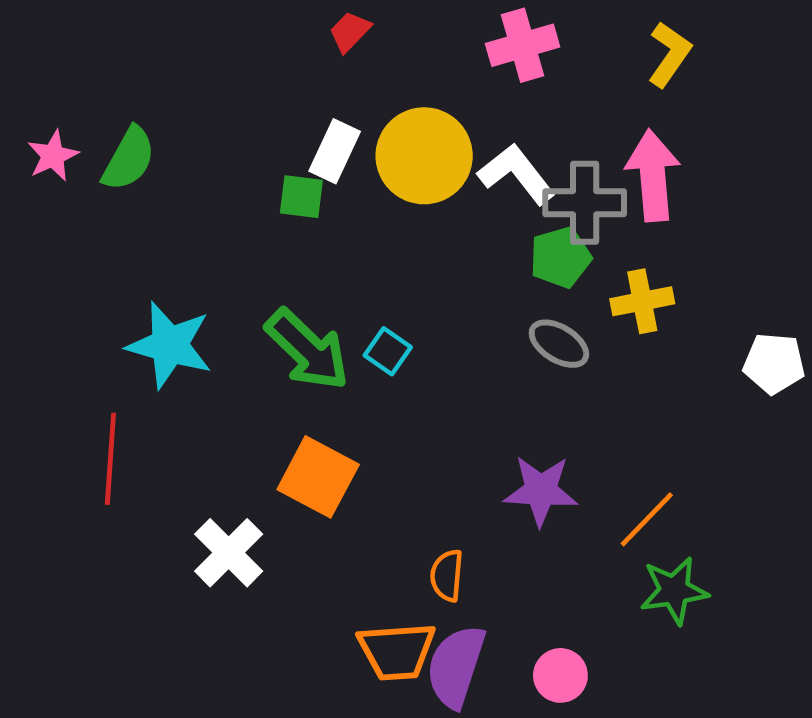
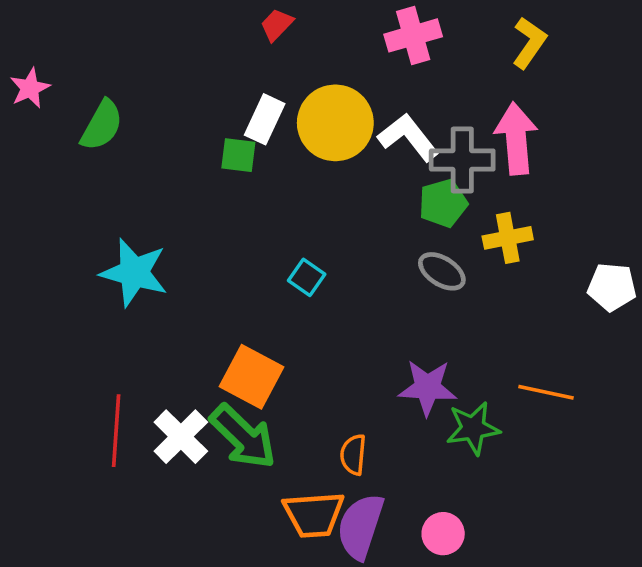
pink star: (53, 156) -> (30, 88), moved
green arrow: (307, 350) -> (243, 437), moved
red line: (110, 459) -> (116, 431), moved
orange line: (647, 519) -> (546, 392), moved, turned 58
green star: (674, 591) -> (473, 428), moved

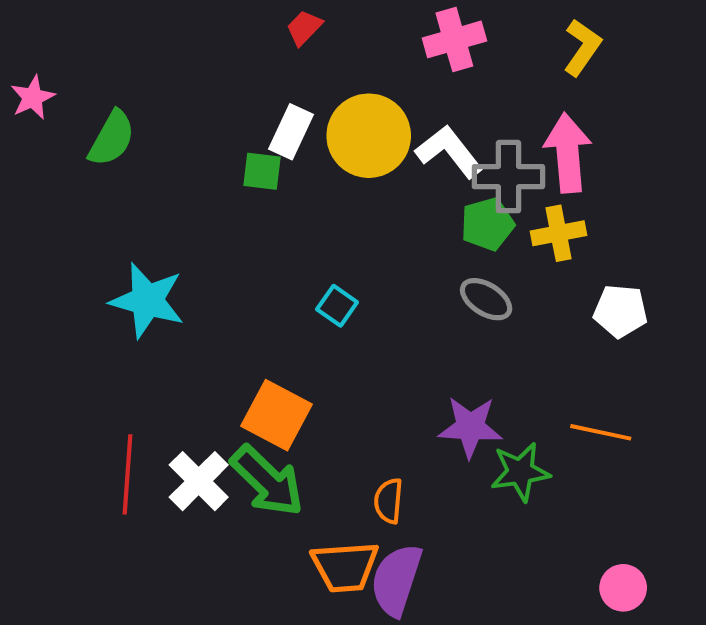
yellow cross: (508, 238) -> (559, 233), moved
white pentagon: (612, 287) -> (620, 311), moved
pink circle: (443, 534) -> (623, 588), moved

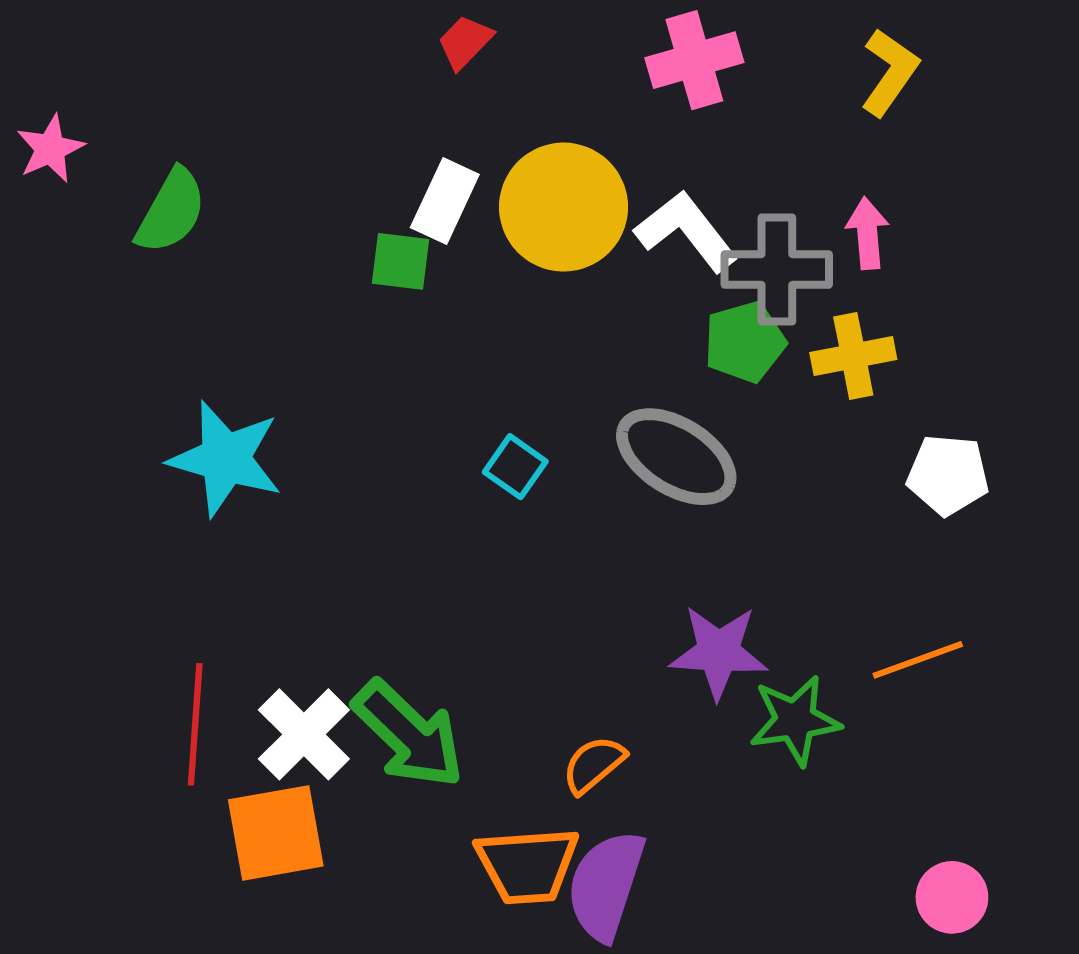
pink arrow: (568, 153) -> (867, 233), size x0.6
gray ellipse: (486, 299) -> (676, 457), moved, size x1.5
orange square: (276, 415) -> (276, 833), moved, turned -38
orange line: (601, 432) -> (918, 660), turned -32
orange semicircle: (389, 501) -> (594, 765), turned 45

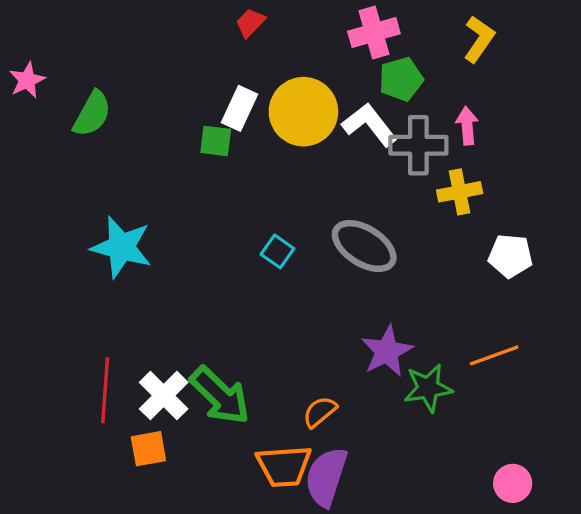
green pentagon: (745, 342) -> (401, 79), moved
purple star: (719, 652) -> (387, 351), turned -30
orange square: (276, 833) -> (148, 449), size x0.7

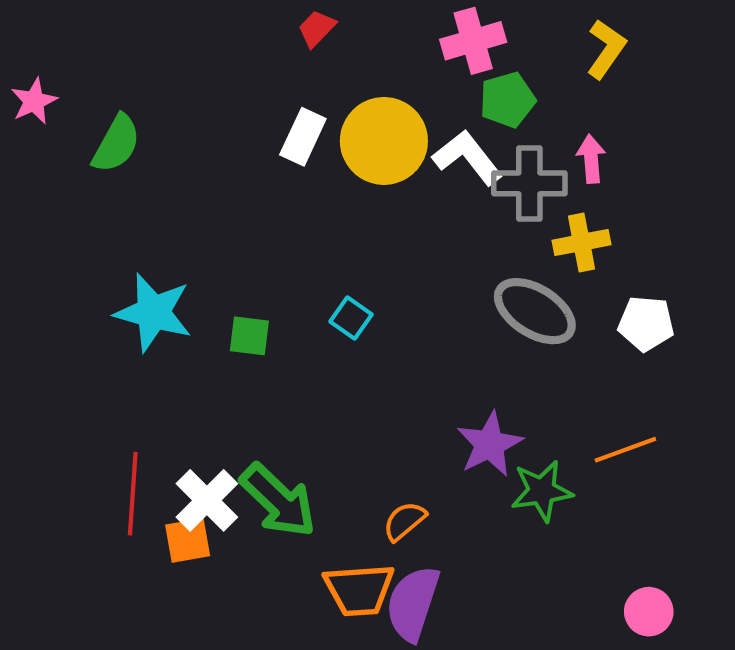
green square: (216, 141) -> (249, 336), moved
gray ellipse: (364, 246) -> (535, 311), moved
orange square: (148, 449) -> (188, 540), moved

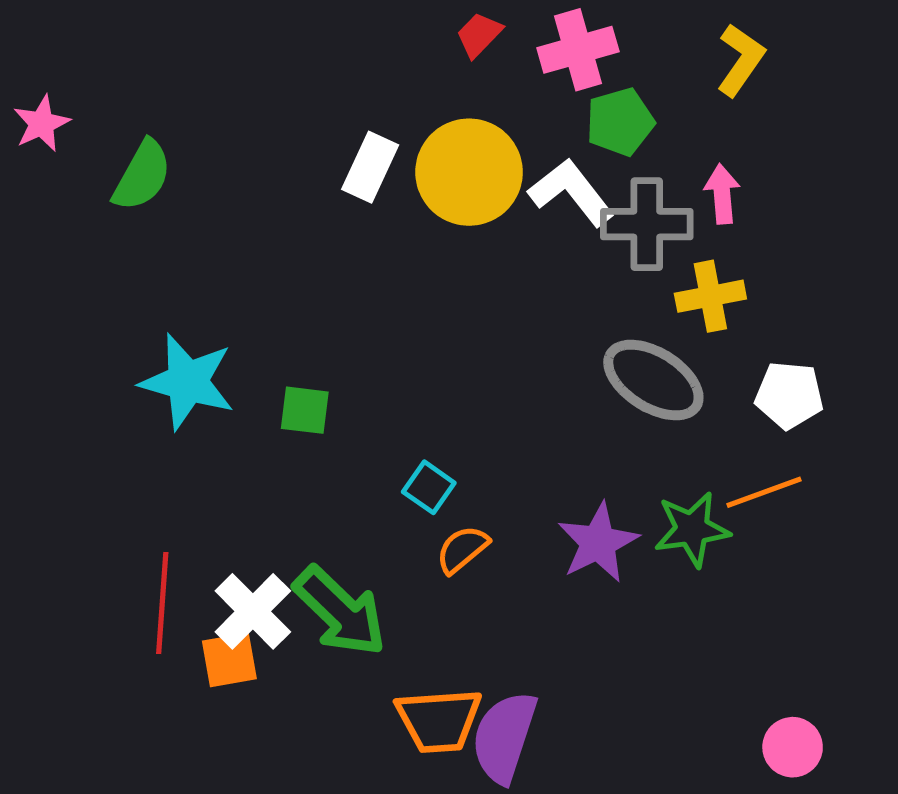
red trapezoid: (317, 28) -> (479, 35), moved
cyan square: (351, 318) -> (429, 487), moved
orange line: (625, 450) -> (764, 492), moved
green star: (542, 491) -> (692, 529), moved
orange semicircle: (404, 521) -> (462, 549), moved

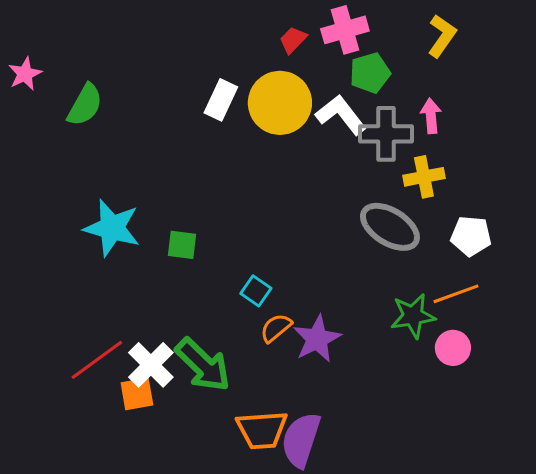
red trapezoid: (479, 35) -> (293, 40), moved
purple star: (598, 543) -> (317, 339), moved
red line: (162, 603) -> (97, 360), turned 50
pink circle: (793, 747) -> (453, 348), moved

